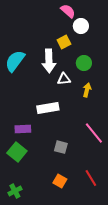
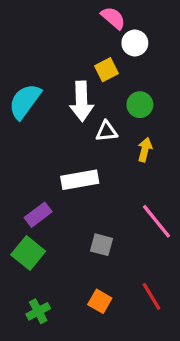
purple rectangle: (23, 129) -> (38, 215), turned -35
green cross: (15, 191) -> (38, 311), moved

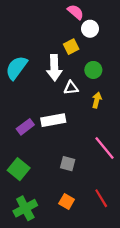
purple rectangle: (38, 215) -> (25, 127), moved
green cross: (38, 311) -> (25, 208), size x1.5

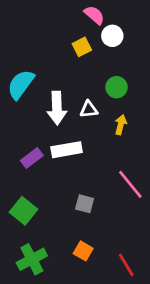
yellow square: (71, 47) -> (82, 47), moved
white arrow: (54, 68) -> (57, 108), moved
red line: (101, 198) -> (126, 265), moved

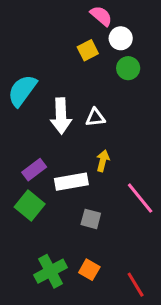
green circle: (117, 87) -> (128, 68), moved
yellow arrow: (121, 125) -> (103, 161), moved
white rectangle: (67, 150) -> (71, 182), moved
green square: (24, 211) -> (30, 205), moved
green cross: (32, 259) -> (51, 271), moved

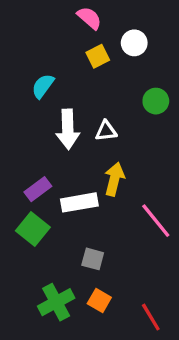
pink semicircle: (101, 16) -> (89, 18), moved
green circle: (128, 68) -> (156, 101), moved
cyan semicircle: (22, 91) -> (43, 86), moved, size x0.7
yellow arrow: (103, 161) -> (114, 179), size x1.4
gray square: (91, 219) -> (93, 259), moved

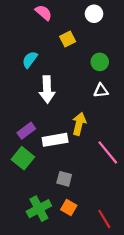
pink semicircle: (89, 18) -> (44, 13), moved
white circle: (134, 43) -> (94, 14), moved
green circle: (156, 101) -> (100, 62), moved
white triangle: (106, 131) -> (101, 91), moved

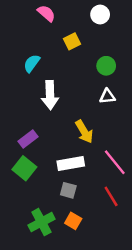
yellow arrow: (79, 124) -> (84, 132), turned 135
white rectangle: (55, 140) -> (71, 163), moved
red line: (104, 219) -> (111, 196), moved

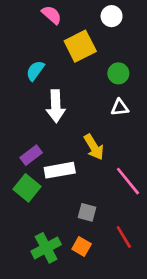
yellow square: (72, 41) -> (80, 46), size x1.6
white rectangle: (71, 163) -> (60, 170), moved
gray square: (68, 190) -> (87, 212), moved
red line: (111, 196) -> (124, 237), moved

